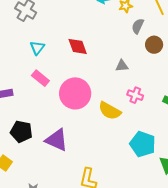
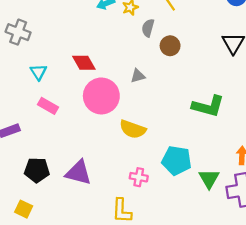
pink circle: (75, 93) -> (101, 96), moved
pink cross: (135, 95) -> (139, 177), moved

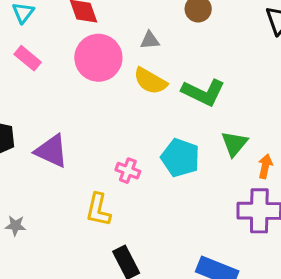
green L-shape: (208, 106) -> (203, 92), moved
yellow semicircle: (133, 129) -> (150, 81), moved
green triangle: (209, 179) -> (234, 144), moved

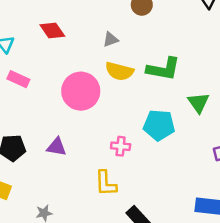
pink circle: (98, 58) -> (81, 91), moved
purple triangle: (51, 151) -> (57, 147), size x0.7

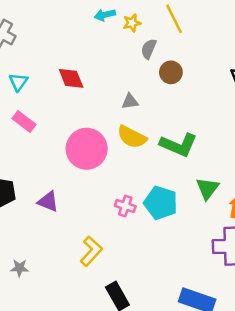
pink cross: (121, 146) -> (125, 206), moved
yellow L-shape: (106, 183) -> (91, 251), turned -148

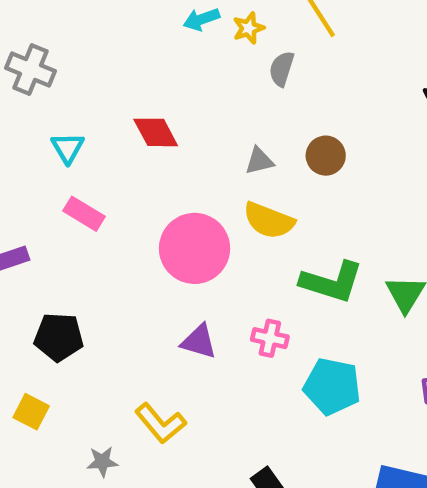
brown circle: (171, 72) -> (326, 156), moved
green L-shape: (179, 145) -> (332, 282), moved
purple triangle: (48, 202) -> (199, 342), moved
cyan pentagon: (161, 203) -> (332, 386), moved
yellow L-shape: (91, 251) -> (161, 423), moved, turned 104

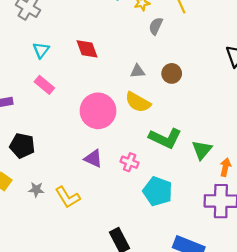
gray star: (102, 462) -> (36, 190), moved

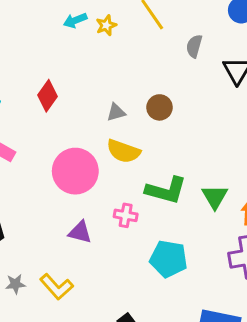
gray semicircle: (156, 26) -> (194, 46), moved
red diamond: (87, 49) -> (47, 96), turned 65
pink cross: (130, 162) -> (126, 215), moved

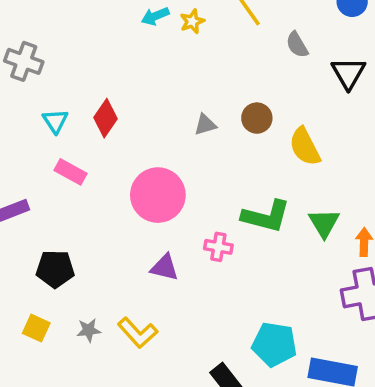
gray semicircle: (194, 46) -> (297, 45), turned -45
red diamond: (47, 96) -> (106, 118), moved
yellow semicircle: (123, 151) -> (305, 147), moved, turned 44
cyan pentagon: (169, 259) -> (274, 344), moved

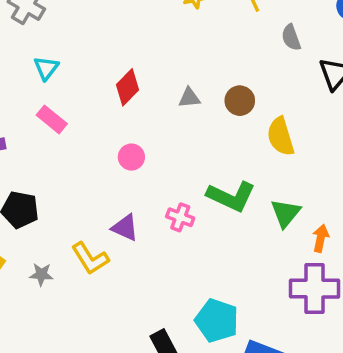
red diamond: (106, 118) -> (127, 87), moved
pink circle: (158, 195) -> (131, 157), size x0.5
yellow L-shape: (138, 333) -> (90, 258), moved

